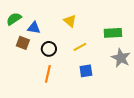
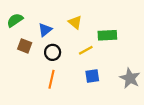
blue triangle: (34, 28) -> (45, 30), moved, turned -48
green rectangle: (113, 33) -> (107, 35), moved
gray star: (121, 58) -> (130, 78), moved

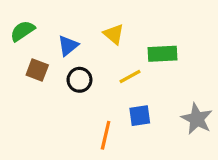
orange line: (51, 79) -> (106, 135), moved

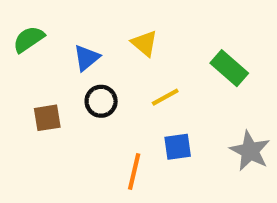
green rectangle: (163, 54) -> (229, 68), moved, turned 44
brown square: (37, 70) -> (47, 118), moved, turned -30

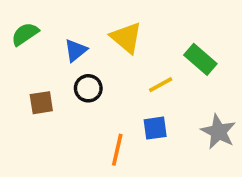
yellow triangle: (144, 43) -> (126, 38), size x1.4
yellow line: (165, 97) -> (161, 85), moved

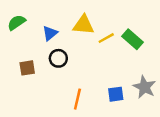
yellow triangle: (126, 38) -> (83, 25), turned -35
yellow line: (161, 85) -> (106, 38), moved
blue square: (155, 128) -> (116, 94), moved

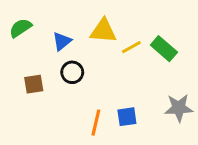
gray star: (144, 87) -> (179, 108), turned -30
blue square: (116, 94) -> (127, 117), moved

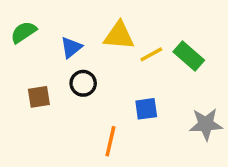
blue square: (127, 117) -> (146, 109), moved

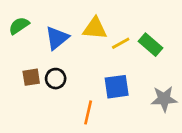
blue triangle: (71, 48) -> (57, 38), size x1.4
black circle: (83, 83) -> (56, 79), moved
blue square: (146, 109) -> (117, 87), size x1.4

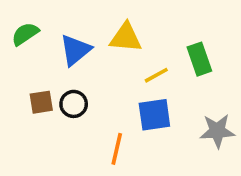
yellow line: (121, 43) -> (156, 75), moved
green rectangle: (151, 45) -> (199, 59), turned 30

